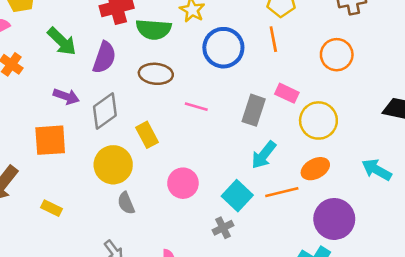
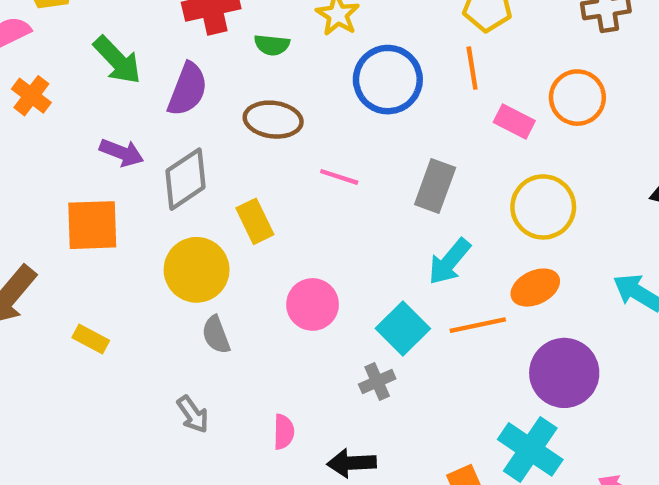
green semicircle: (154, 29) -> (272, 45), size x0.6
pink rectangle: (287, 93) -> (514, 122), moved

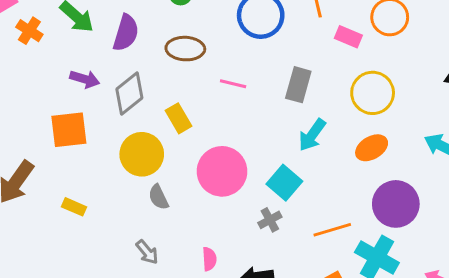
orange cross: (31, 96) -> (29, 31), moved
pink circle: (313, 304) -> (222, 171), size x1.4
orange line: (478, 325) -> (332, 230), moved

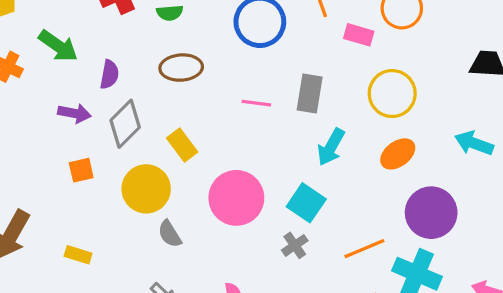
purple semicircle: (126, 33) -> (109, 74), moved, size x0.7
pink line: (233, 84) -> (256, 103), moved
orange square: (69, 130) -> (81, 170), moved, size x0.6

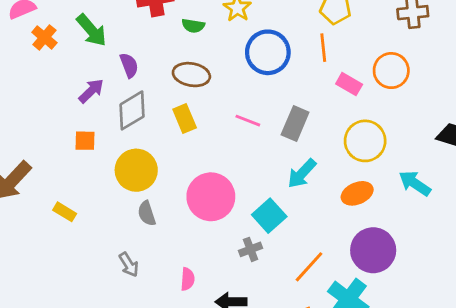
purple semicircle: (109, 74) -> (129, 65), turned -45
purple arrow: (74, 113) -> (91, 91), turned -68
cyan arrow: (474, 143) -> (415, 183), moved
yellow rectangle: (182, 145) -> (185, 118), moved
orange line: (364, 249) -> (309, 267), turned -39

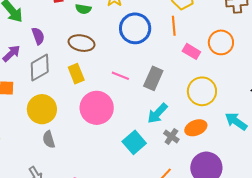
pink circle: (211, 197) -> (97, 108), moved
gray cross: (251, 249) -> (171, 136), moved, turned -35

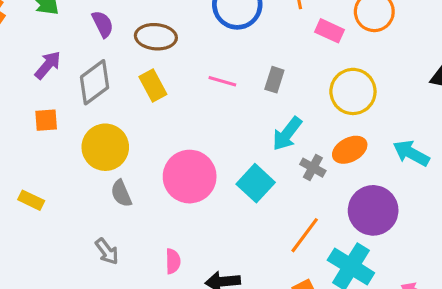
purple semicircle: (38, 36) -> (103, 24), moved
gray rectangle: (153, 78) -> (274, 80), size x0.7
pink circle: (97, 108) -> (190, 177), moved
cyan arrow: (236, 121) -> (411, 153), moved

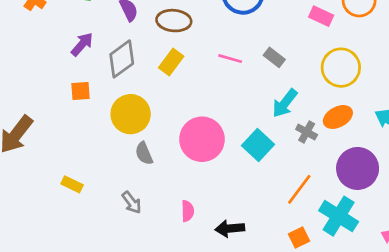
gray rectangle: (274, 80) -> (274, 57), turned -70
yellow rectangle: (153, 86) -> (171, 62), turned 65
yellow rectangle: (31, 200) -> (72, 184), moved

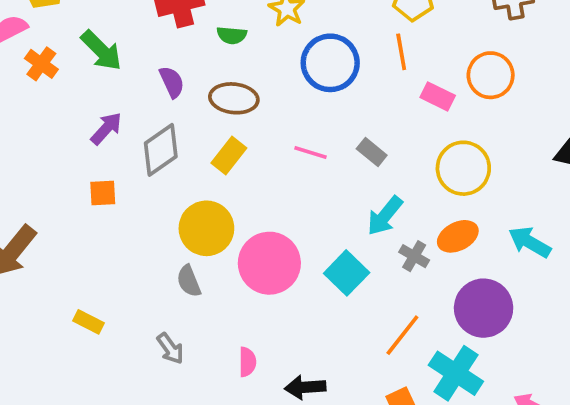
yellow circle: (131, 114) -> (206, 228), moved

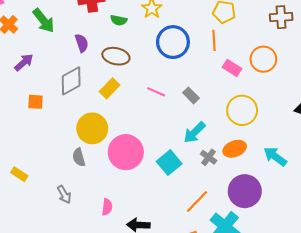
purple arrow: (106, 128) -> (24, 62), moved

